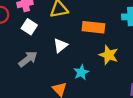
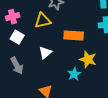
gray arrow: (28, 59) -> (17, 66), turned 102
cyan star: (81, 72) -> (74, 74), moved

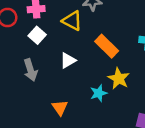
yellow triangle: (43, 21) -> (72, 21), turned 30
orange rectangle: (74, 35) -> (107, 46), turned 30

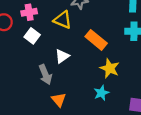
gray arrow: (30, 70) -> (45, 75), moved
cyan star: (99, 93) -> (101, 93), moved

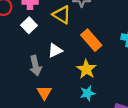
yellow star: (110, 68) -> (86, 69), moved

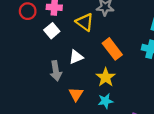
orange triangle: (44, 93) -> (76, 94), moved

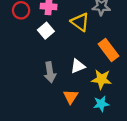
white triangle: (76, 57) -> (78, 66), moved
yellow star: (106, 77) -> (101, 79), turned -30

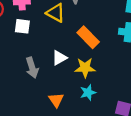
white square: (46, 31) -> (22, 26), turned -35
orange triangle: (71, 97) -> (56, 100), moved

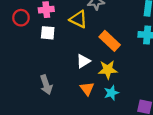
gray arrow: (32, 68) -> (46, 85), moved
orange triangle: (56, 100) -> (87, 89), moved

